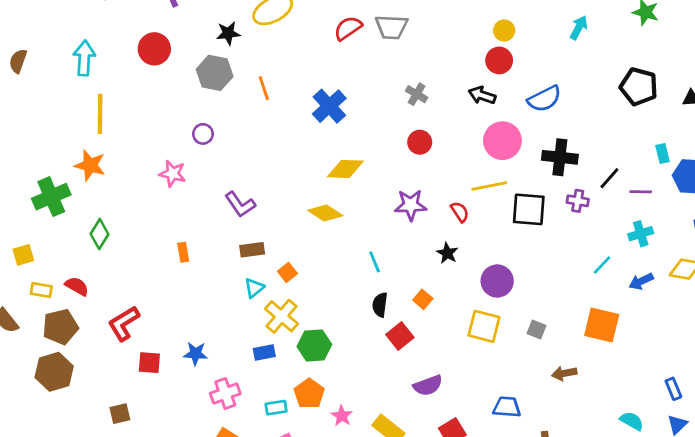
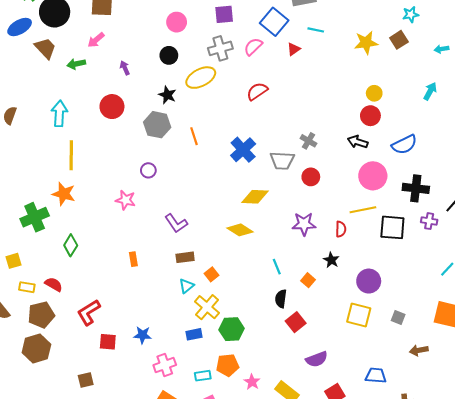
gray trapezoid: (391, 27) -> (282, 161), moved
black star: (228, 33) -> (167, 95), turned 30
red semicircle: (460, 212) -> (341, 229), turned 35
orange square: (423, 299) -> (308, 280), moved
orange pentagon: (309, 394) -> (228, 365), turned 30

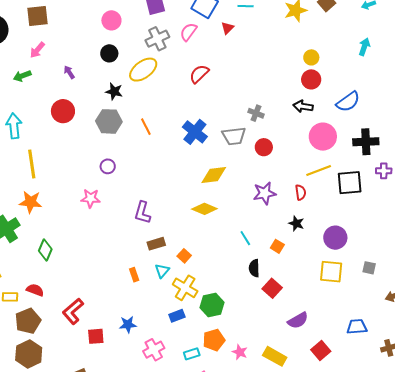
purple L-shape: (176, 223) -> (142, 213), turned 60
orange rectangle: (133, 259) -> (134, 275), moved

